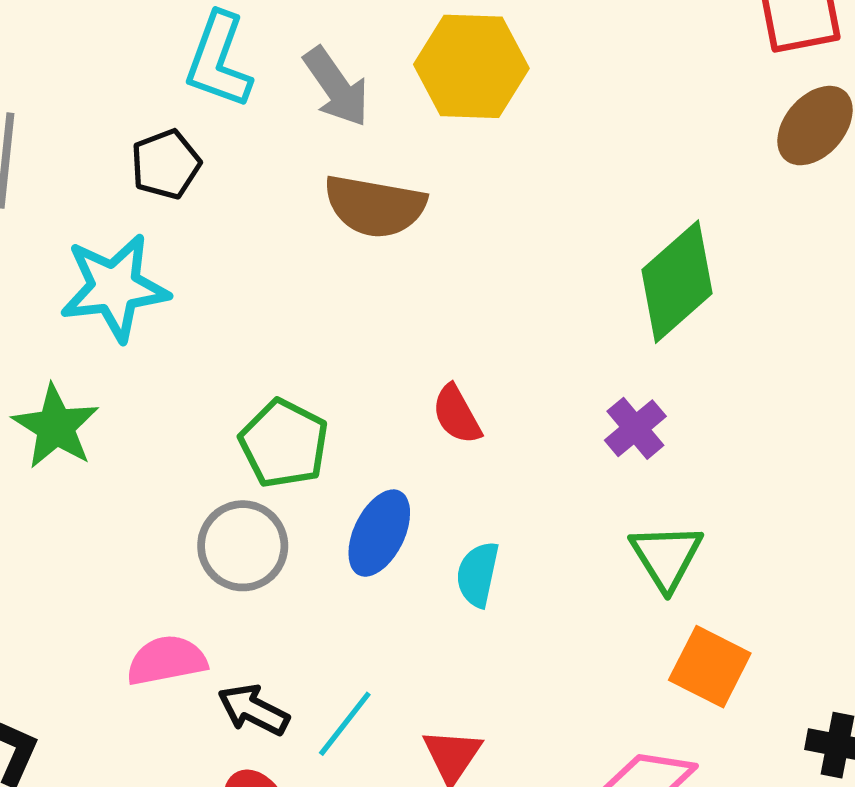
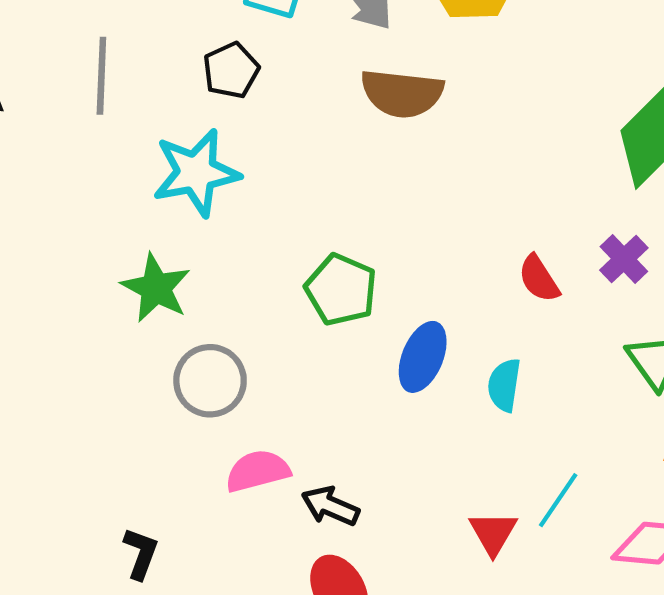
red semicircle: (457, 414) -> (539, 279), moved
gray circle: (243, 546) -> (210, 381), moved
cyan line: (345, 724) -> (558, 500), moved

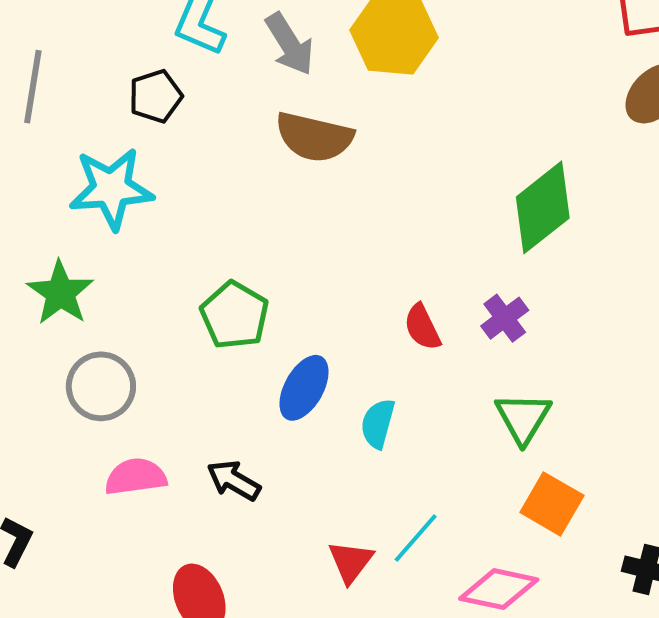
black arrow: (330, 506) -> (234, 480), moved

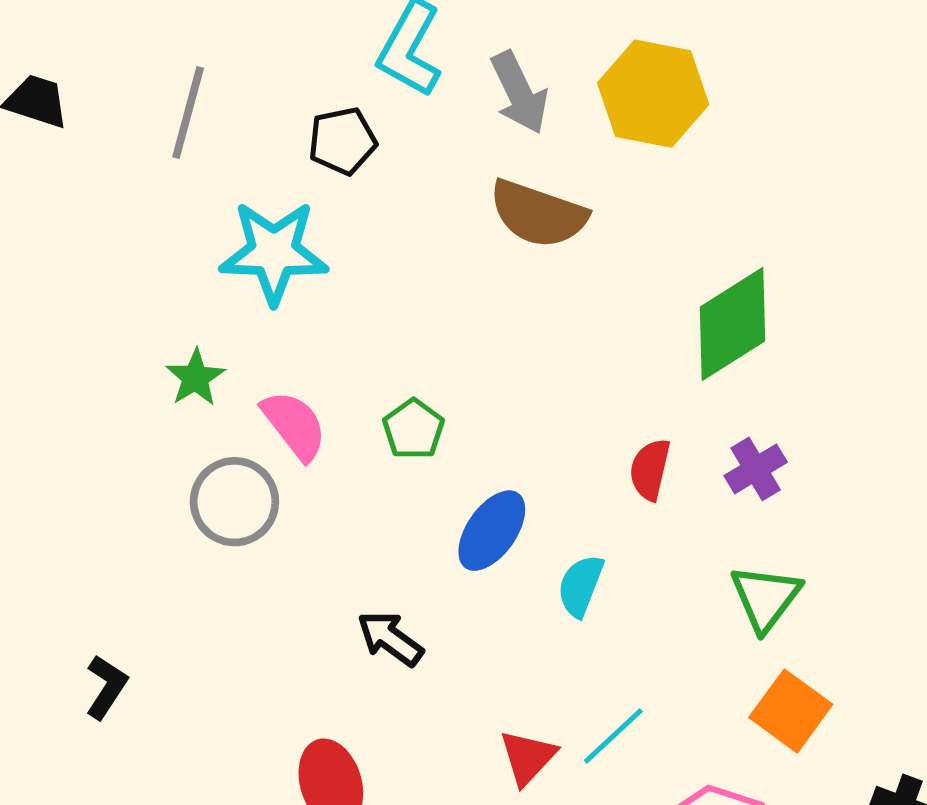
green diamond: (543, 207) -> (732, 324), moved
green star: (60, 293) -> (195, 378), size x0.7
green pentagon: (235, 315) -> (413, 429), size x0.7
red semicircle: (422, 327) -> (650, 469), turned 33
pink semicircle: (136, 477) -> (294, 425), moved, turned 54

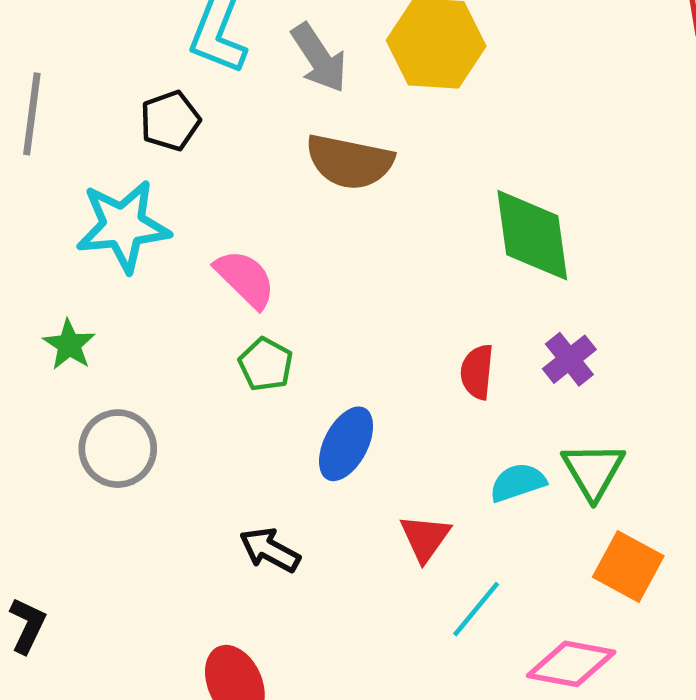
green diamond: (732, 324) -> (532, 235), turned -58
pink semicircle: (294, 425) -> (245, 279), moved
cyan semicircle: (581, 586) -> (518, 482), moved, turned 58
red triangle: (528, 757) -> (425, 538), moved

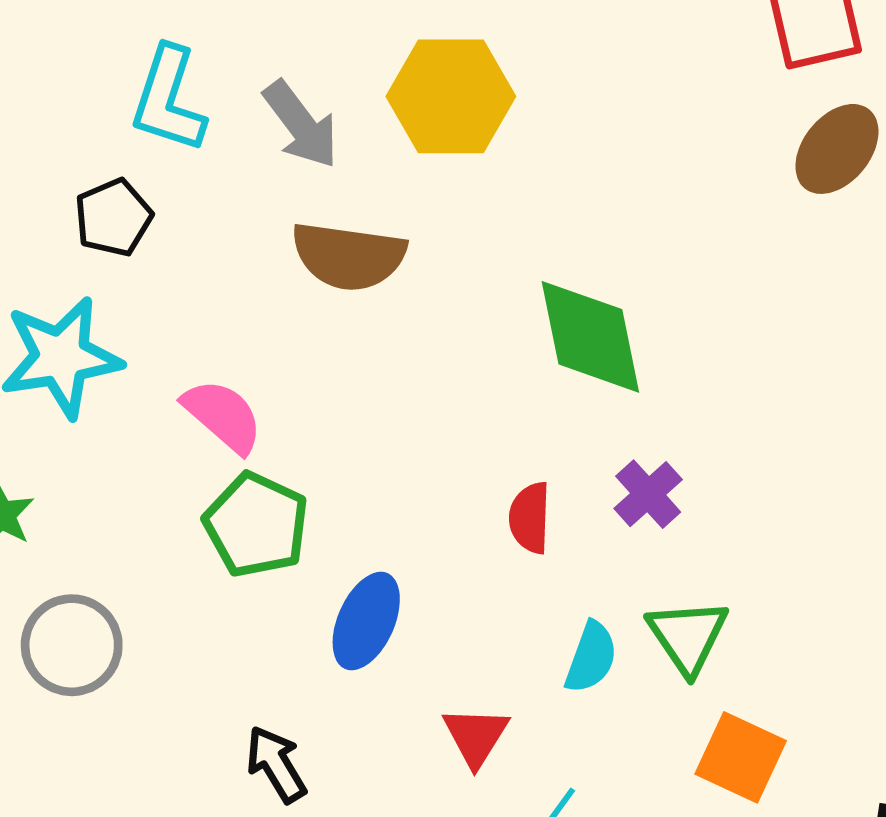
green pentagon: (266, 364) -> (256, 525), size x1.5
cyan semicircle: (518, 482) -> (591, 657), turned 132
black arrow: (270, 550) -> (276, 764), turned 34

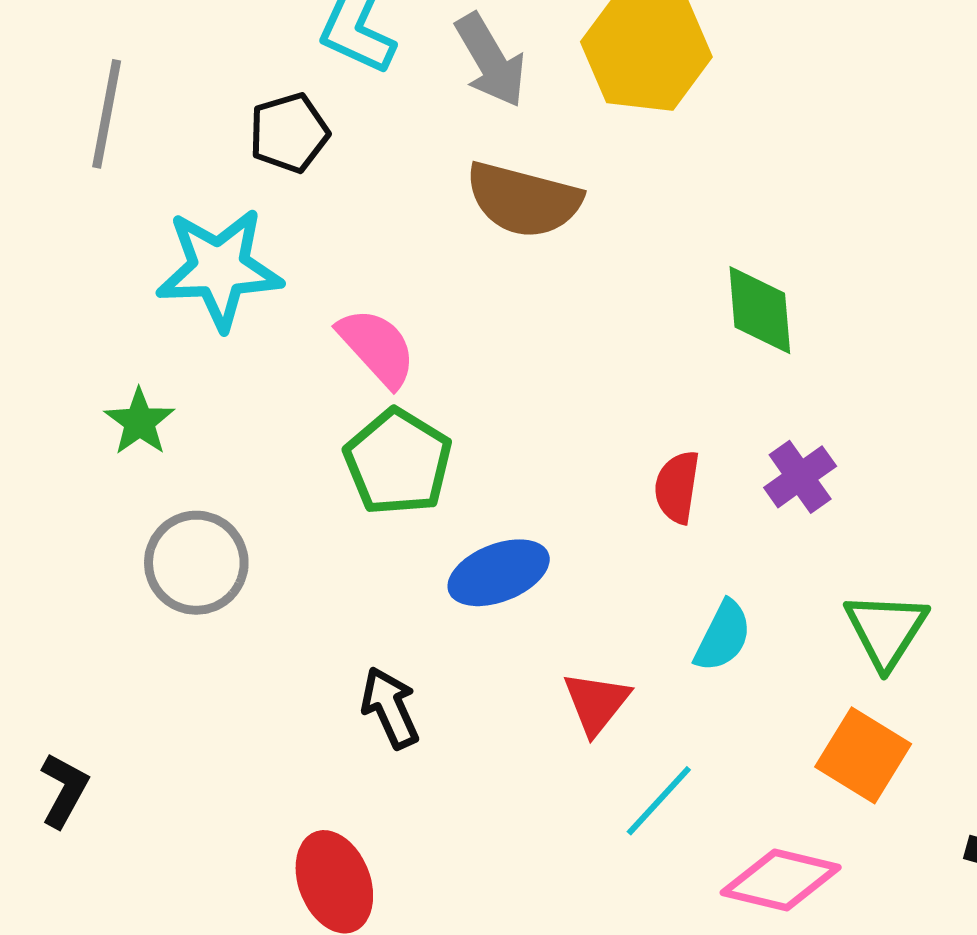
green diamond: (590, 337) -> (760, 310), size x0.7
blue ellipse: (366, 621) -> (499, 573), turned 38
green triangle: (688, 636) -> (886, 630), moved

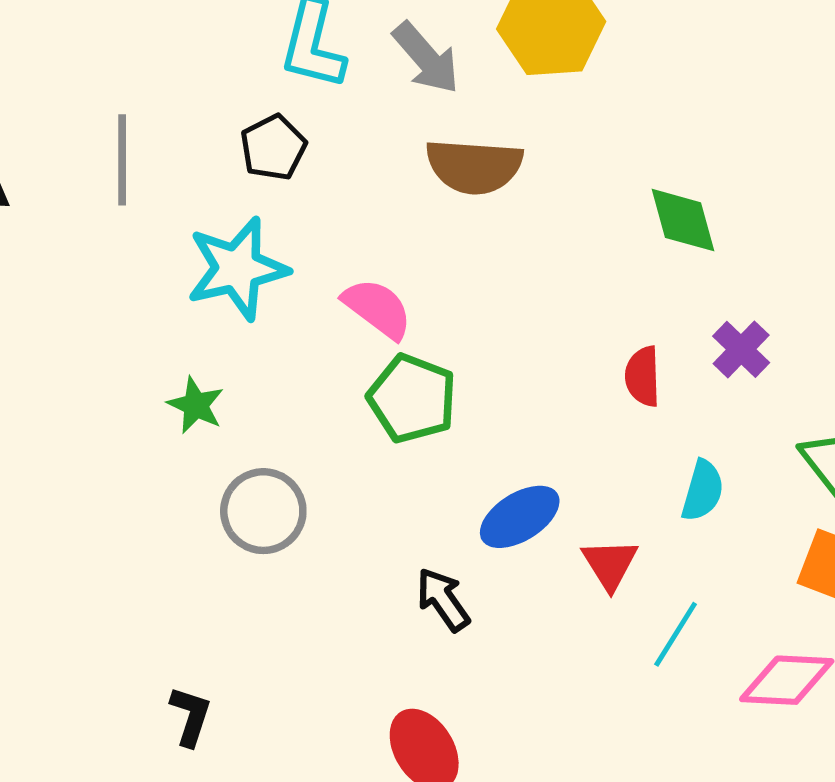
blue ellipse: (499, 573) -> (520, 517), moved

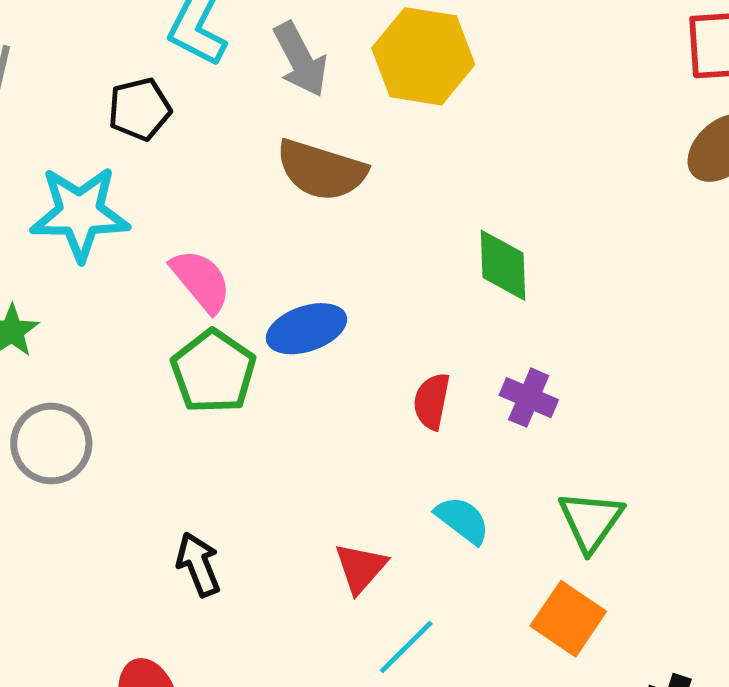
purple cross: (741, 349) -> (529, 398), turned -34
cyan semicircle: (703, 491) -> (462, 520), turned -82
blue ellipse: (520, 517) -> (306, 329), moved

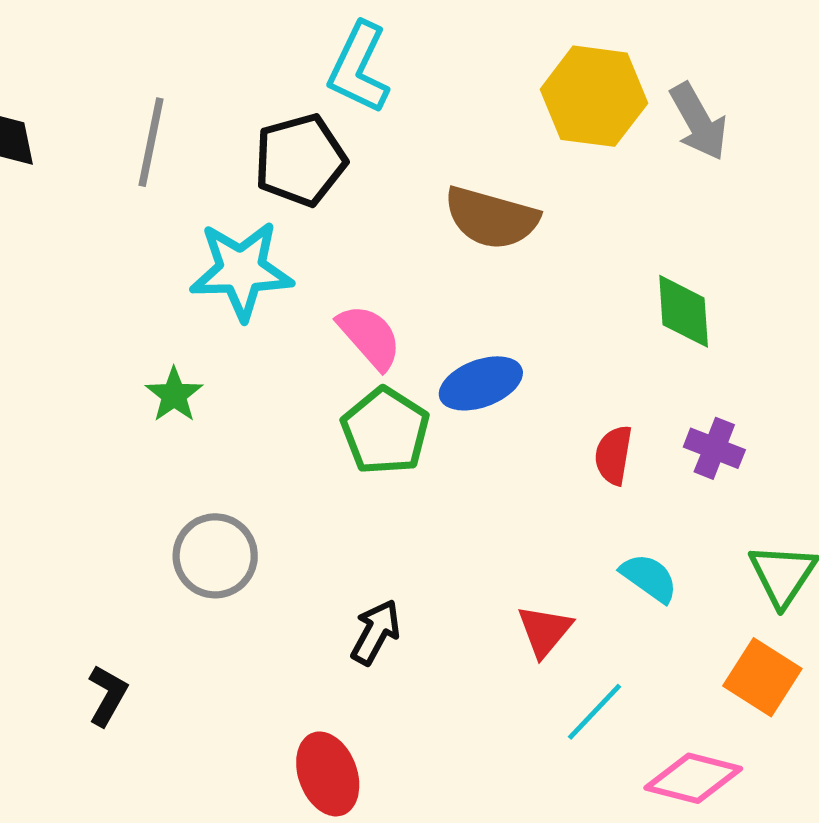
gray arrow: (300, 59) -> (698, 122), moved
black pentagon: (139, 109) -> (300, 160), size x1.4
gray circle: (51, 444) -> (215, 556), moved
black arrow: (198, 564) -> (376, 632), turned 52

